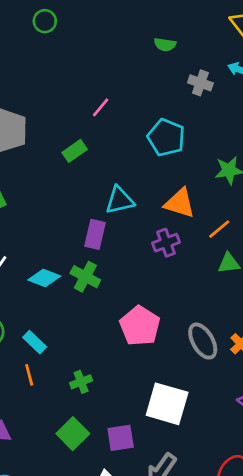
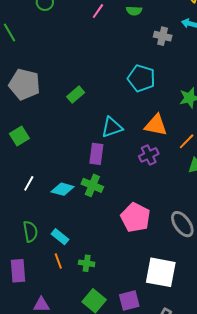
pink line: (101, 107) -> (98, 11), moved
green cross: (81, 382) -> (87, 263), moved, turned 35

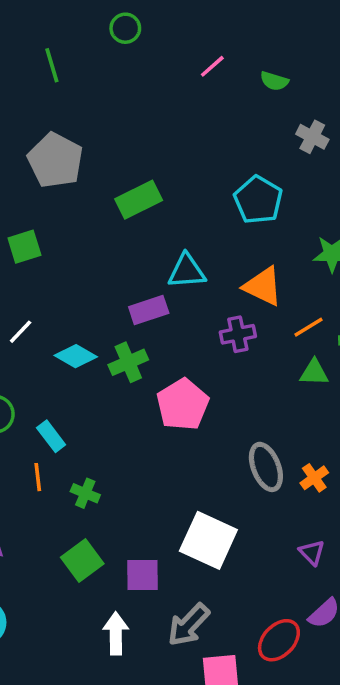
green rectangle: (76, 95) -> (139, 200), size x1.4
purple rectangle: (96, 154) -> (149, 310), turned 50
green cross: (92, 185) -> (128, 362), turned 30
pink pentagon: (136, 217) -> (183, 404), moved

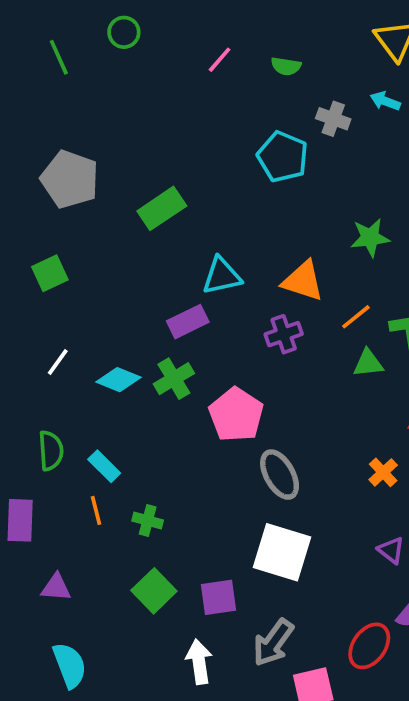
green line: (52, 65) -> (59, 57), moved
cyan pentagon: (258, 200) -> (283, 157), moved
gray ellipse: (266, 467) -> (280, 475), moved

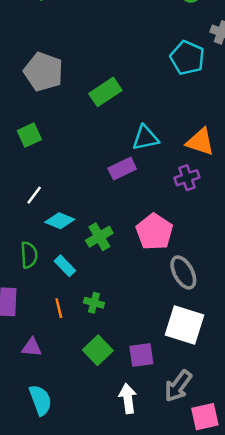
green cross: (174, 379) -> (99, 237), moved
cyan diamond: (118, 380) -> (60, 221), moved
orange line: (96, 510) -> (59, 308), moved

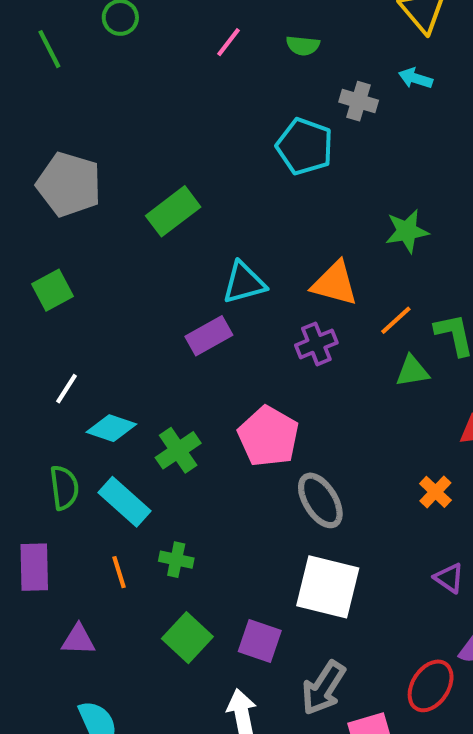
cyan rectangle: (65, 266) -> (125, 502), size x1.4
purple square: (141, 355) -> (260, 641), turned 30

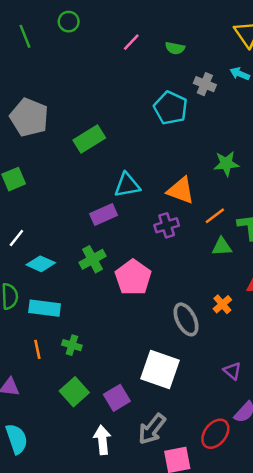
green cross: (178, 450) -> (93, 259), moved
orange cross: (435, 492) -> (222, 304), moved
gray ellipse: (320, 500) -> (186, 319), moved
cyan rectangle: (125, 502) -> (45, 308), turned -40
purple square: (260, 641) -> (117, 398), turned 35

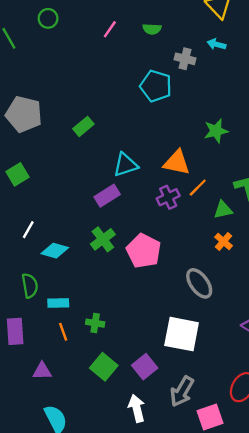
green rectangle: (89, 139) -> (83, 126), size x0.7
orange line: (215, 216) -> (198, 188), moved
orange cross: (222, 304) -> (224, 241), moved
cyan rectangle: (45, 308) -> (58, 303), moved, size x0.7

